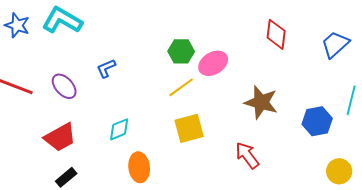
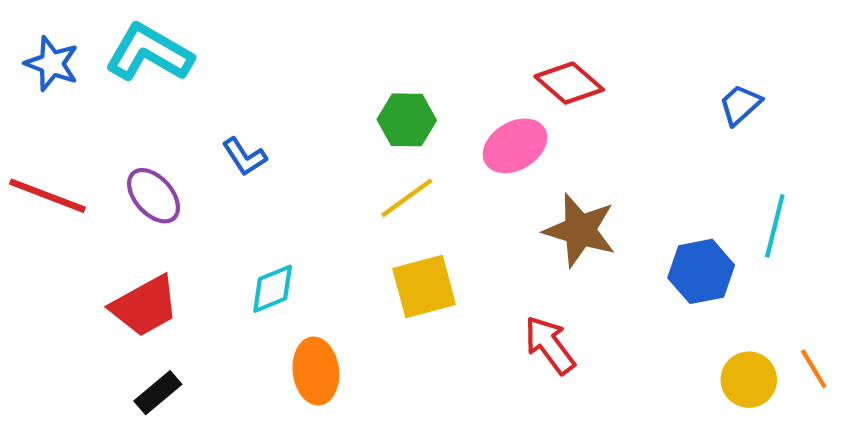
red diamond: (276, 34) -> (569, 83), moved, turned -56
blue trapezoid: (335, 44) -> (740, 105), size x0.7
pink ellipse: (213, 63) -> (515, 146), moved
blue L-shape: (106, 68) -> (244, 157), turned -100

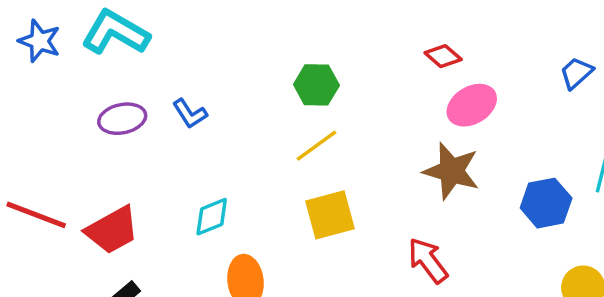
red diamond: (569, 83) -> (443, 56), size x0.7
pink ellipse: (515, 146) -> (472, 105), moved
red line: (47, 196) -> (36, 215), moved
purple ellipse: (154, 196) -> (122, 119), moved, turned -60

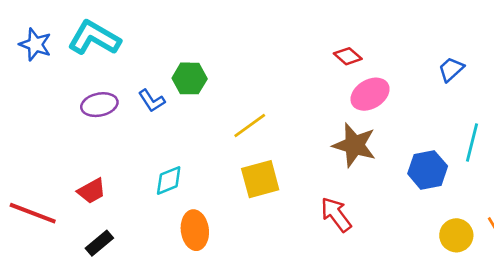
green hexagon: (316, 85) -> (190, 78), moved
red line: (36, 215) -> (33, 213), moved
red trapezoid: (112, 230) -> (92, 191), size x0.7

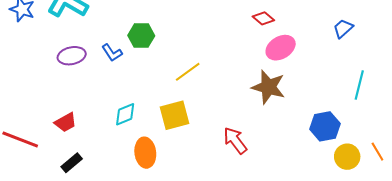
blue hexagon: (428, 170) -> (325, 126), moved
yellow square: (260, 179) -> (175, 115), moved
red arrow: (336, 214) -> (235, 140), moved

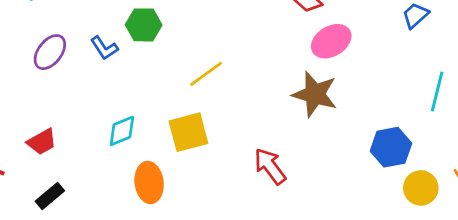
purple ellipse: (72, 56) -> (50, 52), turned -40

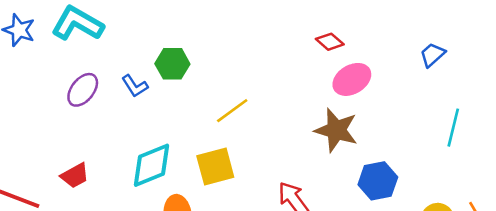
cyan diamond: (122, 131) -> (152, 165), size x1.5
blue hexagon: (391, 147) -> (378, 181), moved

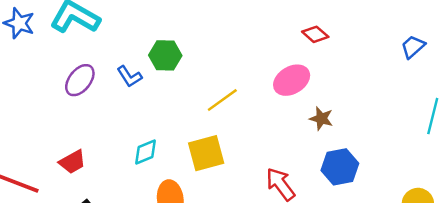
pink ellipse: (352, 79) -> (292, 80), moved
brown star: (336, 130) -> (321, 119), size x0.6
cyan diamond: (152, 165) -> (145, 152), size x0.6
blue hexagon: (378, 181) -> (340, 167), moved

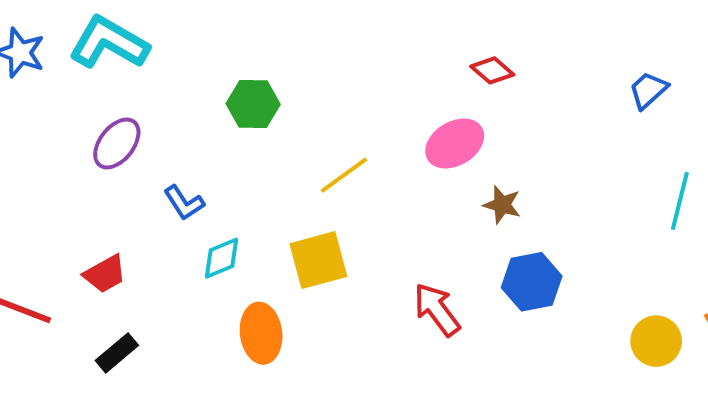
blue L-shape: (129, 76) -> (184, 203), moved

